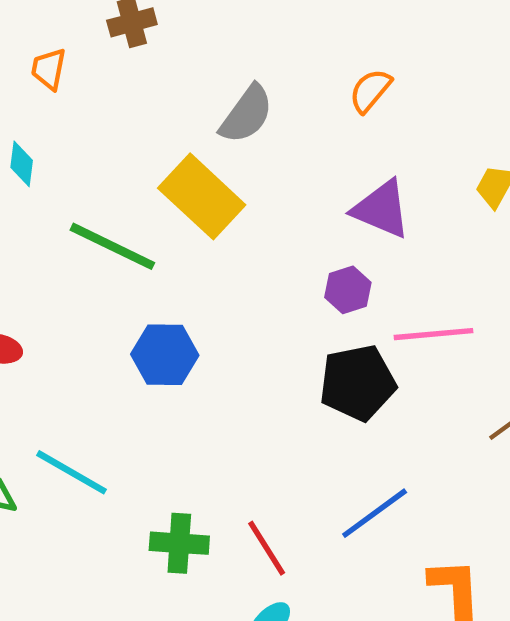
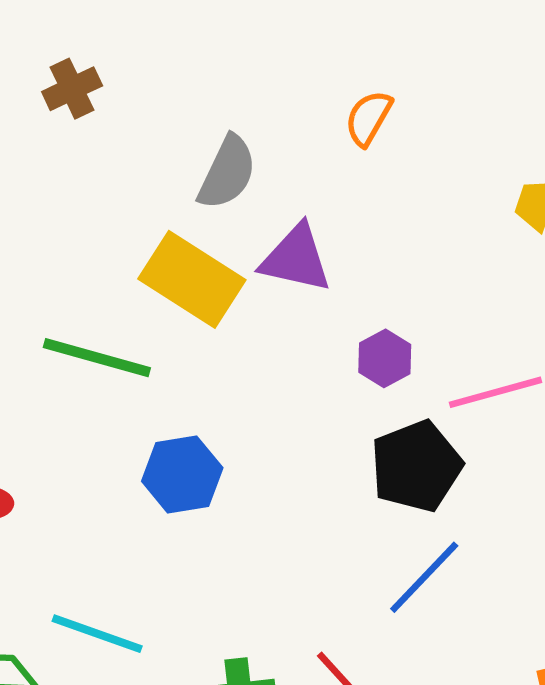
purple triangle: (381, 209) -> (296, 259), moved
blue line: (375, 513) -> (424, 577), moved

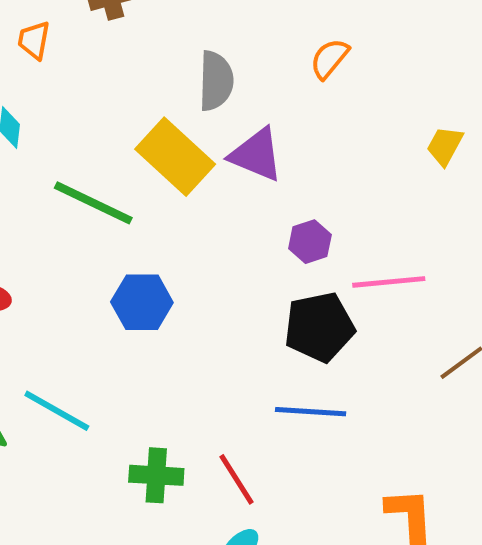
gray semicircle: (227, 173) -> (216, 81), turned -34
blue line: (424, 577) -> (311, 412), turned 40

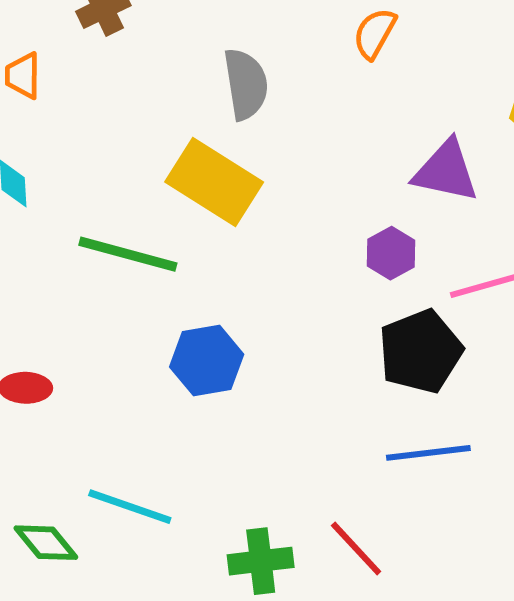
purple triangle: (256, 155) -> (446, 171), moved

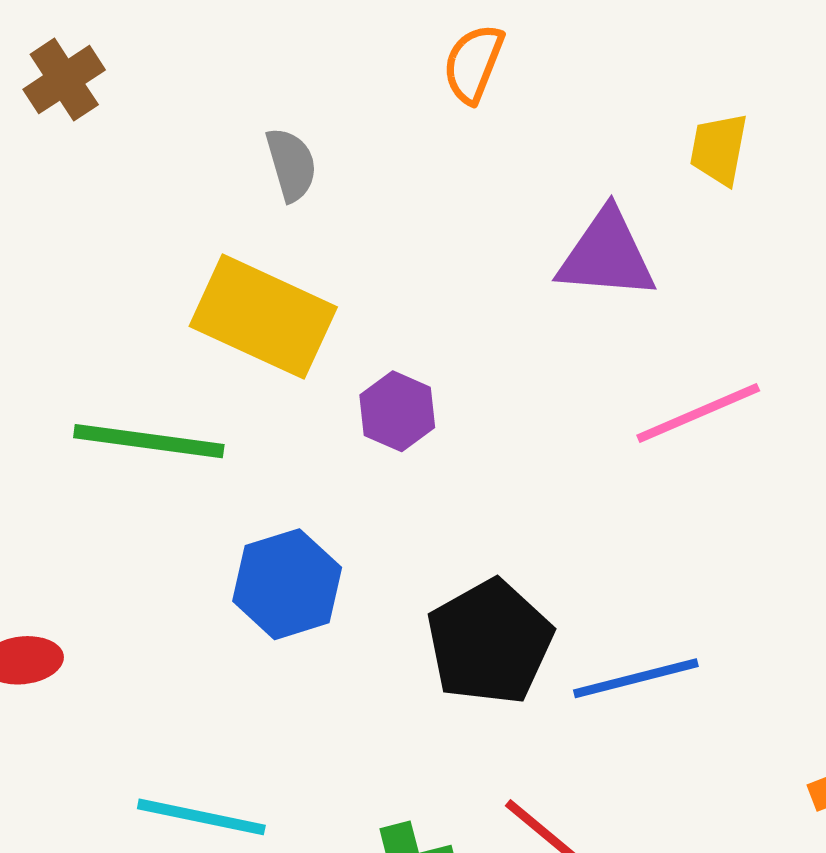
gray semicircle: (246, 84) -> (291, 164), size x0.7
purple hexagon: (391, 253) -> (397, 411), moved
black pentagon: (420, 351) -> (490, 642), moved

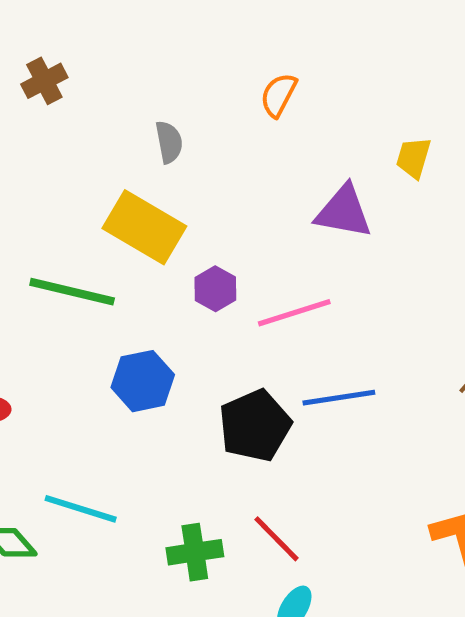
pink line: (698, 413) -> (294, 313), moved
blue line: (636, 678) -> (339, 398), moved

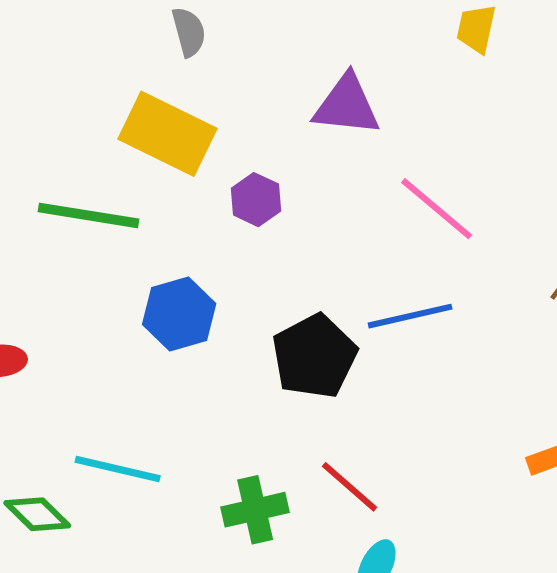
purple triangle: (344, 212) -> (347, 105), moved
pink line: (294, 313) -> (437, 209), moved, turned 62

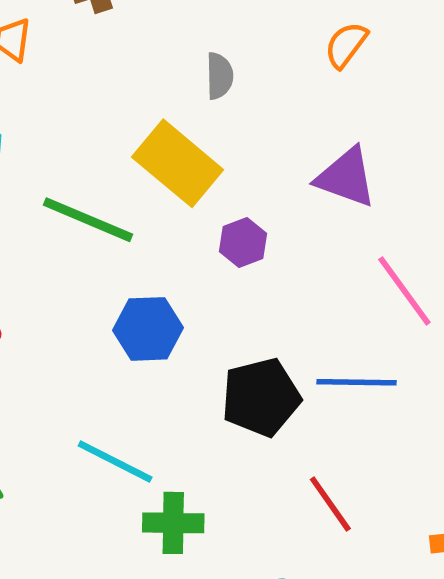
cyan line: (118, 469) -> (115, 461), moved
red line: (350, 487) -> (330, 504), moved

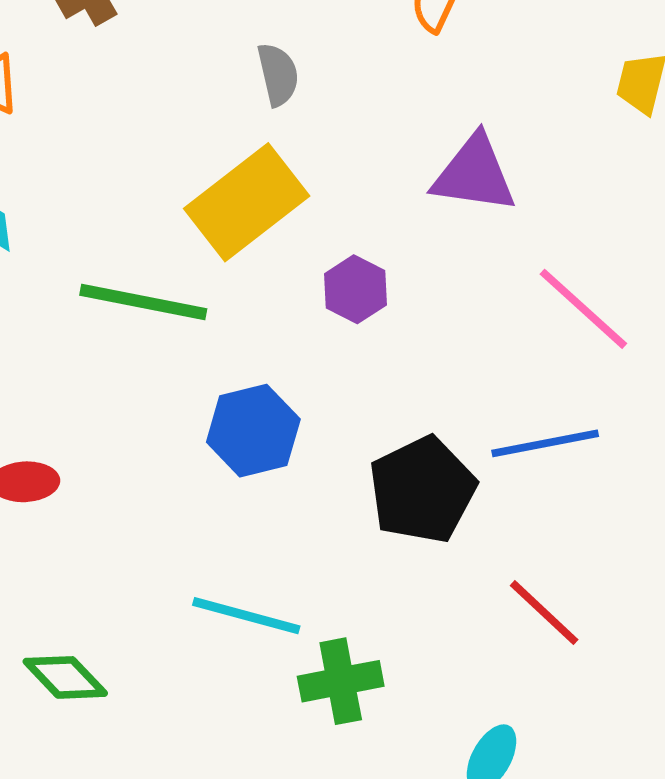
yellow rectangle: (178, 163) -> (247, 202), turned -66

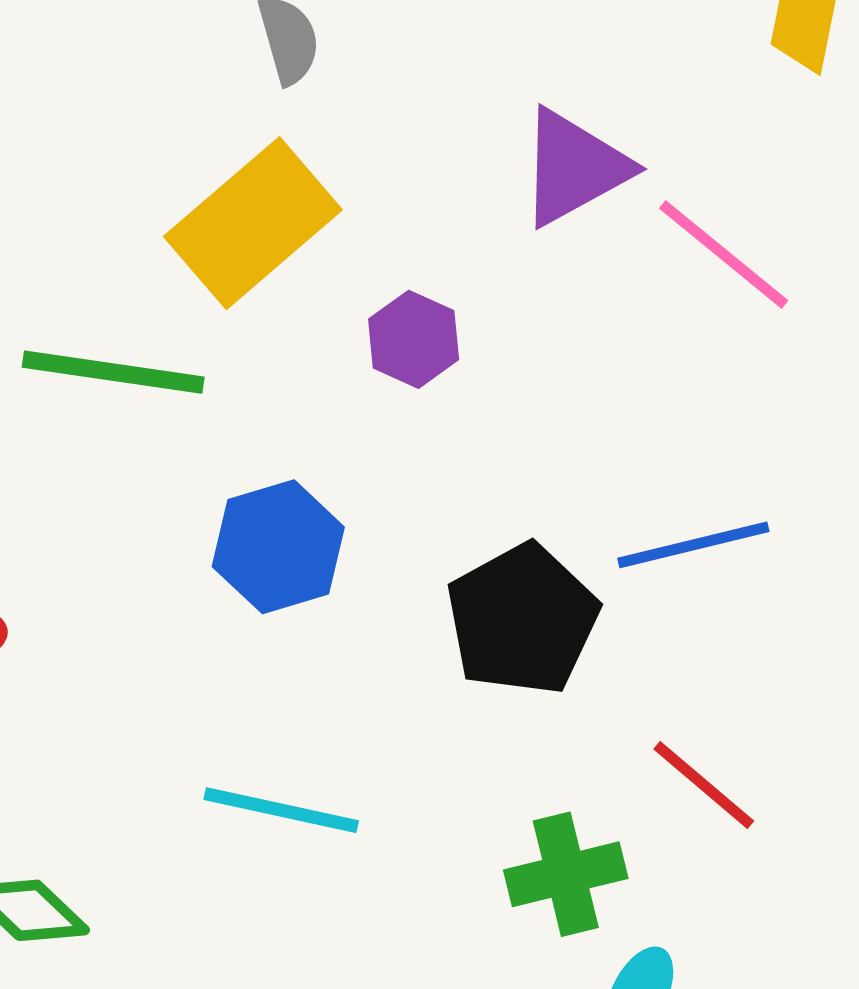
purple triangle: (474, 174) -> (574, 167), turned -34
pink line: (583, 309) -> (724, 254), moved
green cross: (341, 681) -> (566, 874), moved

